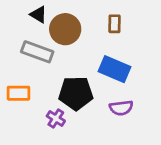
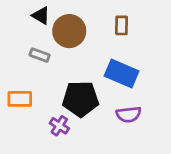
gray rectangle: (37, 52) -> (40, 55), size x0.6

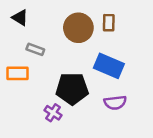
black triangle: (41, 15) -> (20, 18), moved
brown circle: (69, 31) -> (78, 28), moved
orange rectangle: (20, 99) -> (18, 73), moved

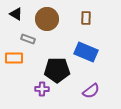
brown circle: (78, 28) -> (47, 19), moved
purple semicircle: (115, 103) -> (91, 91), moved, turned -30
purple cross: (53, 113) -> (42, 89), turned -32

